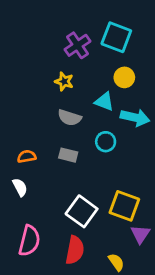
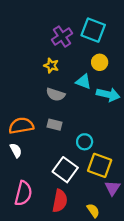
cyan circle: (106, 142) -> (85, 142), moved
orange semicircle: (27, 156) -> (21, 126), size x1.6

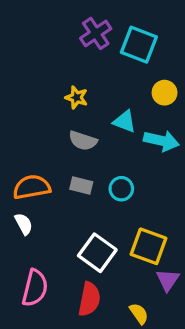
purple cross: (62, 37) -> (96, 33), moved
yellow circle: (100, 62) -> (165, 93), moved
cyan circle: (85, 142) -> (121, 189), moved

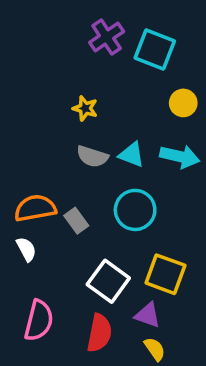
cyan triangle: (125, 121) -> (132, 155), moved
gray rectangle: (81, 186) -> (76, 221), moved, turned 40
cyan circle: (121, 189) -> (135, 210), size x1.5
purple triangle: (168, 280) -> (148, 315), moved, turned -45

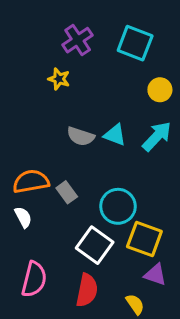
purple cross: (107, 37) -> (78, 40), moved
yellow star: (85, 108) -> (59, 79), moved
cyan arrow: (180, 156) -> (157, 136), turned -60
cyan circle: (135, 210) -> (118, 206), moved
purple triangle: (148, 315) -> (155, 275), moved

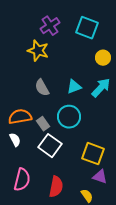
yellow star: (59, 79) -> (38, 51), size x1.5
cyan triangle: (115, 135) -> (74, 87), turned -42
gray semicircle: (81, 136) -> (42, 88), moved, turned 42
cyan circle: (118, 206) -> (69, 117), moved
white square: (95, 245) -> (50, 146), moved

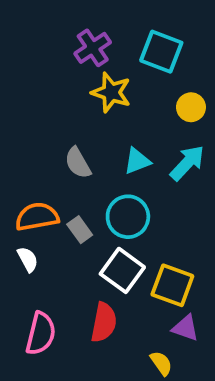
yellow star: (38, 51) -> (111, 92), moved
white square: (50, 146) -> (122, 270), moved
red semicircle: (56, 187) -> (104, 322), moved

